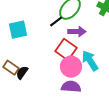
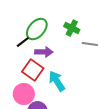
pink circle: (71, 67) -> (24, 94), moved

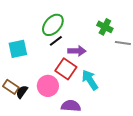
green ellipse: (37, 29) -> (53, 25), moved
pink circle: (24, 94) -> (48, 86), moved

